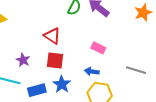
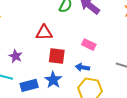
red triangle: (52, 36) -> (44, 33), turned -36
red square: (55, 61) -> (57, 56), moved

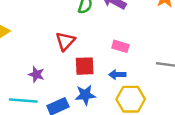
red triangle: (44, 33) -> (65, 41), turned -36
blue star: (53, 80) -> (85, 95), turned -30

